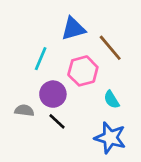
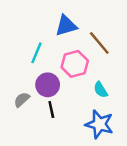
gray semicircle: (24, 110) -> (22, 100), turned -49
black line: (57, 121) -> (51, 109), turned 35

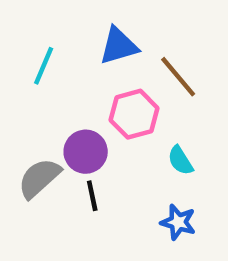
cyan line: (37, 53) -> (44, 66), moved
gray semicircle: (22, 100) -> (39, 178), size x1.5
blue star: (99, 124) -> (178, 222), size x0.7

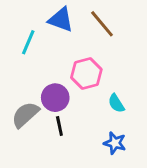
blue triangle: (119, 46) -> (61, 20), moved, turned 36
brown line: (178, 77) -> (102, 24), moved

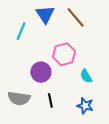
blue triangle: (61, 20) -> (45, 14), turned 36
gray semicircle: (25, 115) -> (19, 98), moved, turned -130
black line: (59, 126) -> (50, 100), moved

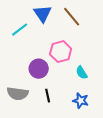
cyan line: (21, 31) -> (20, 30), turned 30

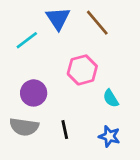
purple circle: (39, 69) -> (34, 93), moved

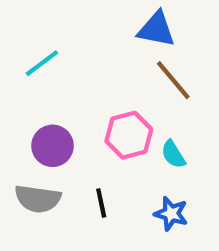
blue triangle: (58, 19) -> (156, 29), moved, turned -45
brown line: (97, 23) -> (173, 80), moved
pink hexagon: (82, 70) -> (129, 135), moved

